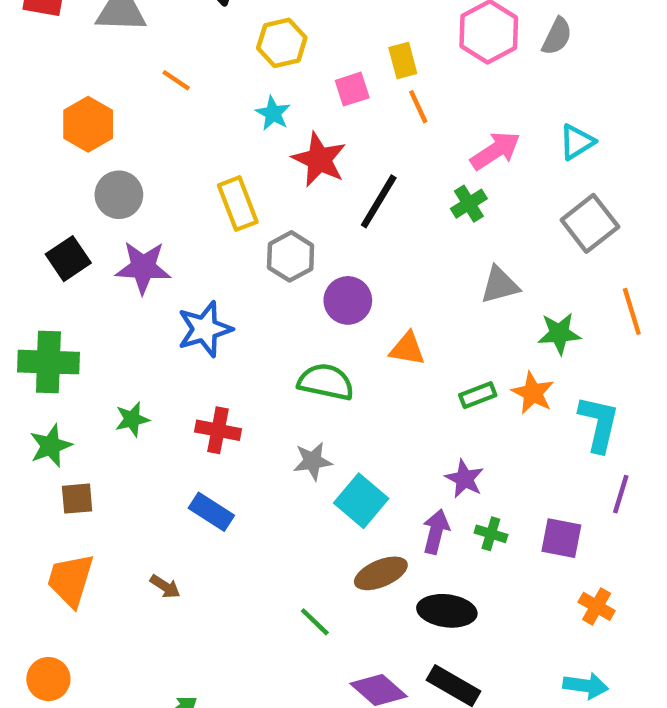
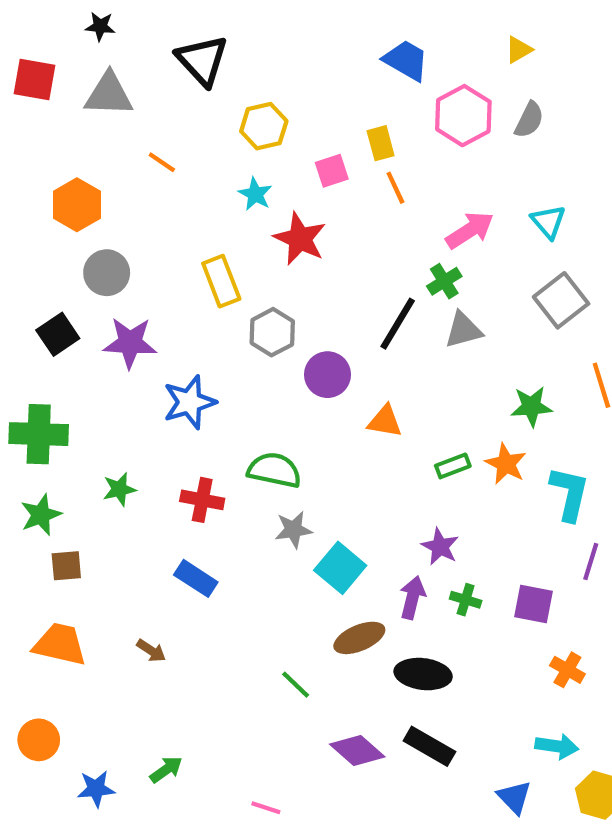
cyan triangle: (577, 142) -> (548, 222), turned -39
black line: (379, 201) -> (398, 324), moved
gray triangle: (500, 285) -> (463, 330), moved
green semicircle: (326, 382) -> (274, 470), moved
orange trapezoid: (70, 580) -> (60, 644), turned 86

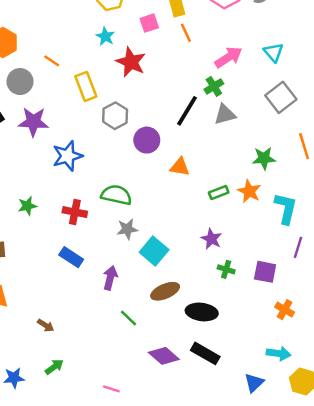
orange line: (162, 162) -> (52, 61), moved
purple arrow: (412, 598) -> (110, 278), moved
brown arrow: (151, 651) -> (46, 325), moved
blue triangle: (514, 797) -> (254, 383), turned 30

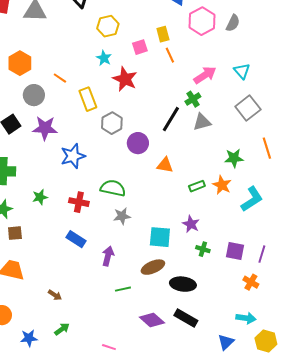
cyan L-shape: (286, 208) -> (252, 199), turned 44
purple line: (298, 247) -> (262, 254), moved
cyan square: (154, 251) -> (160, 237), moved, turned -35
green line: (129, 318) -> (123, 289), turned -56

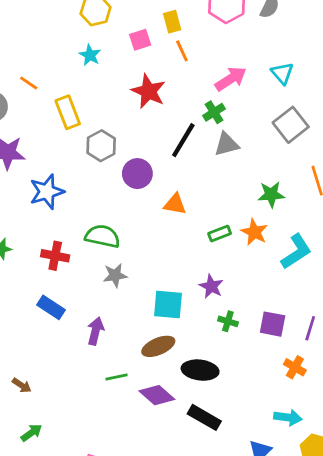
red star: (125, 79) -> (149, 91), moved
purple diamond: (152, 320) -> (157, 395), moved

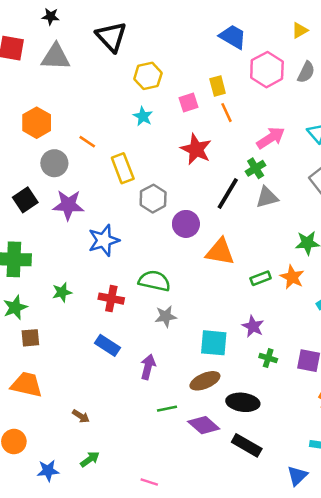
orange triangle: (175, 204) -> (220, 252), size x1.4

